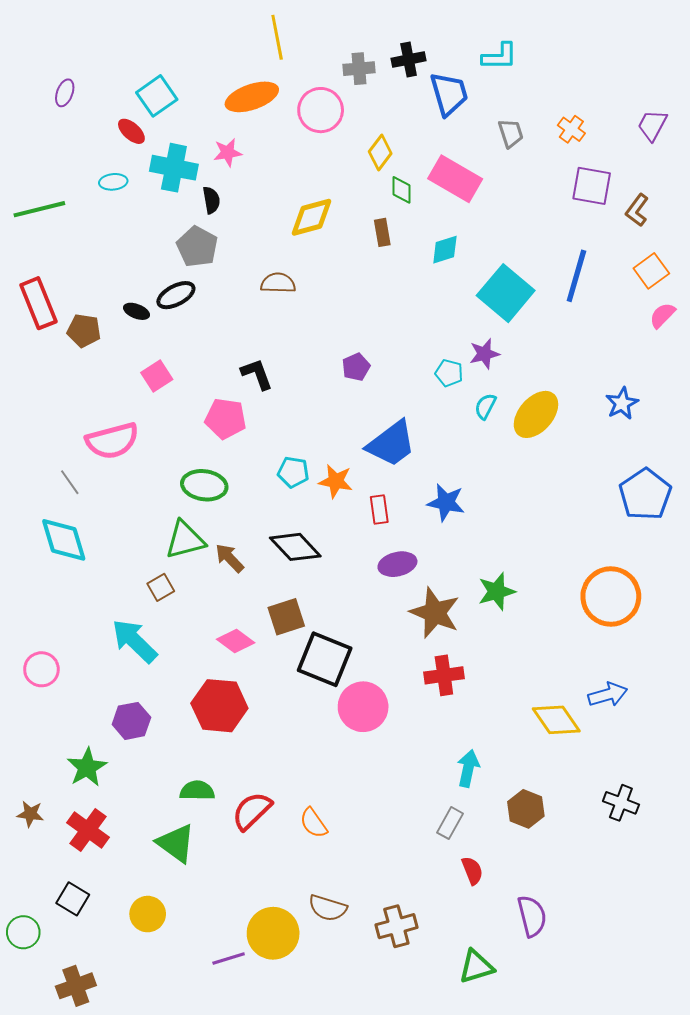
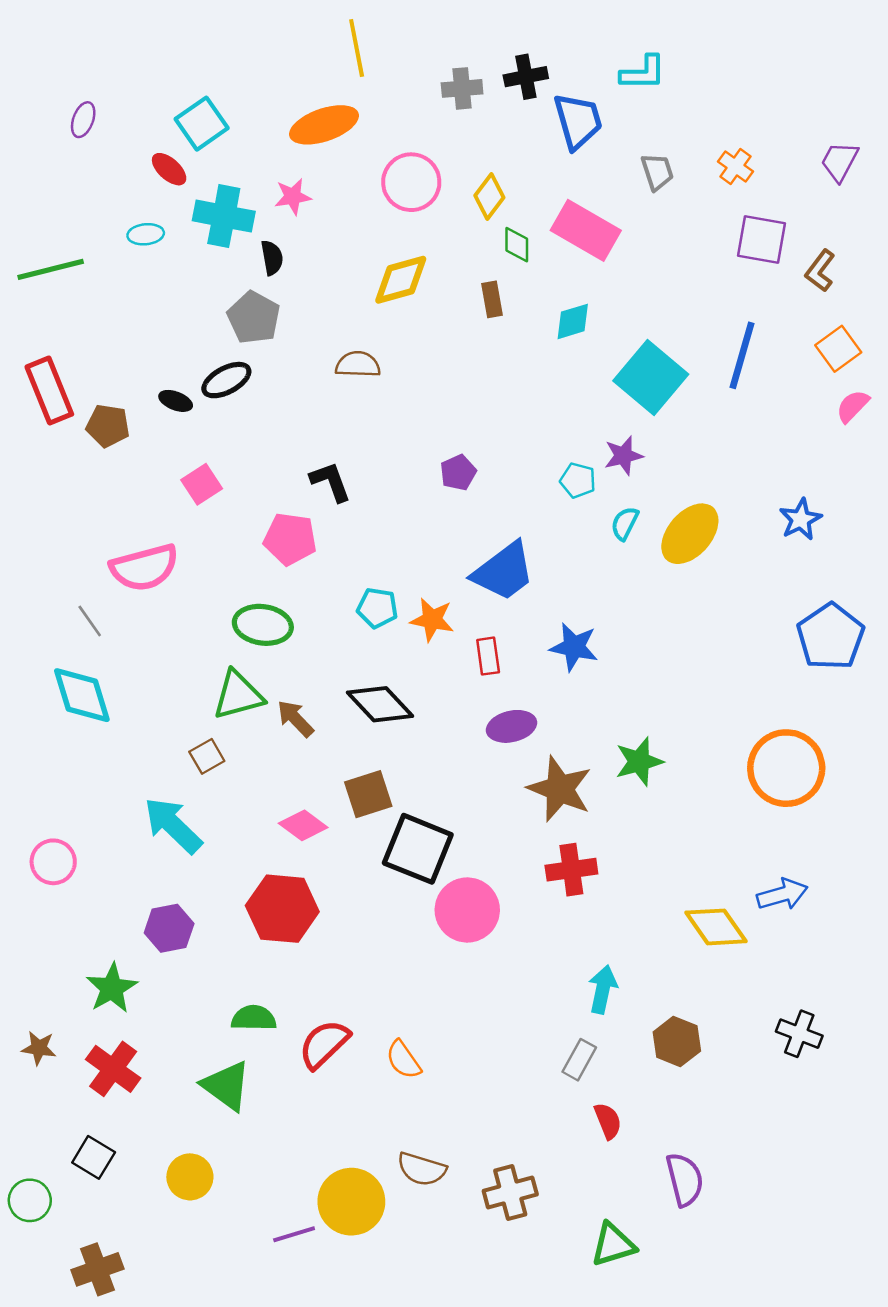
pink circle: (321, 110) -> (411, 182), moved

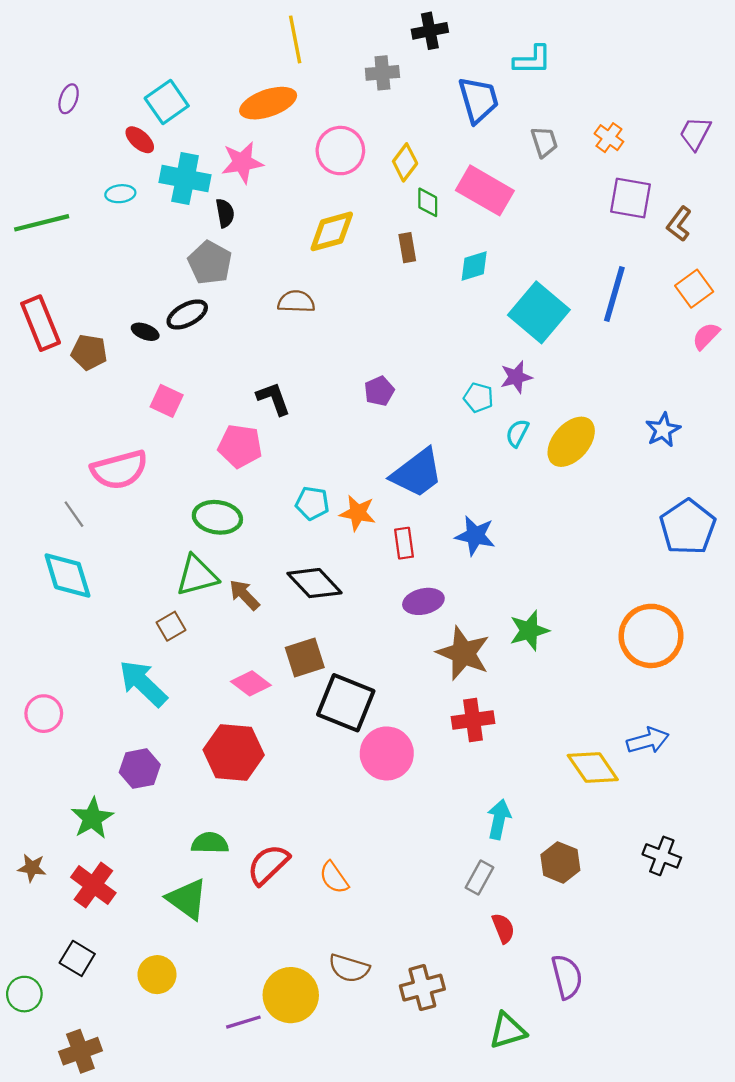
black cross: (526, 77) -> (430, 31), moved
pink star: (293, 196) -> (242, 162), size x1.4
pink square: (202, 484) -> (167, 401), turned -32

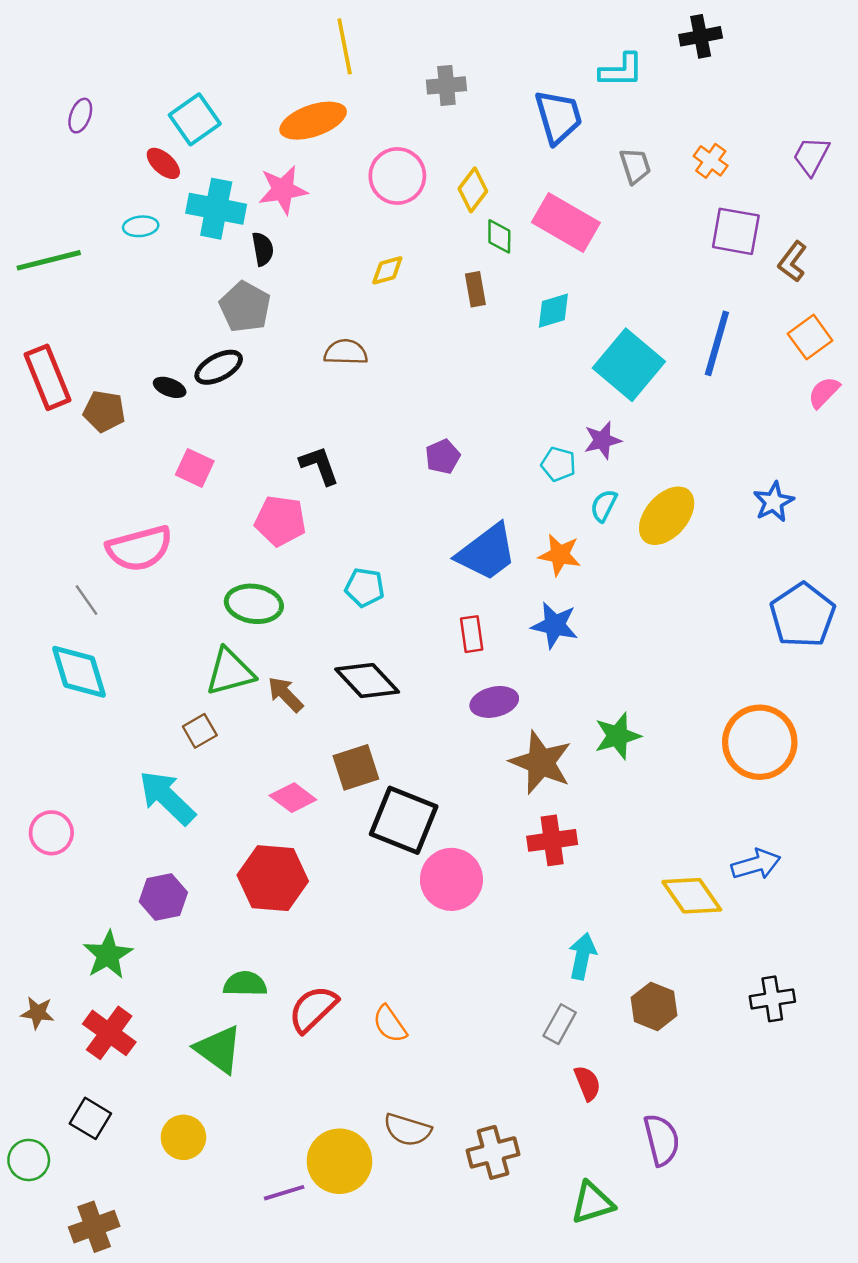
black cross: (430, 31) -> (701, 36), moved
yellow diamond: (332, 231) -> (387, 270), size x0.6
orange star: (358, 513) -> (560, 555), moved
black cross: (662, 856) -> (772, 999), turned -30

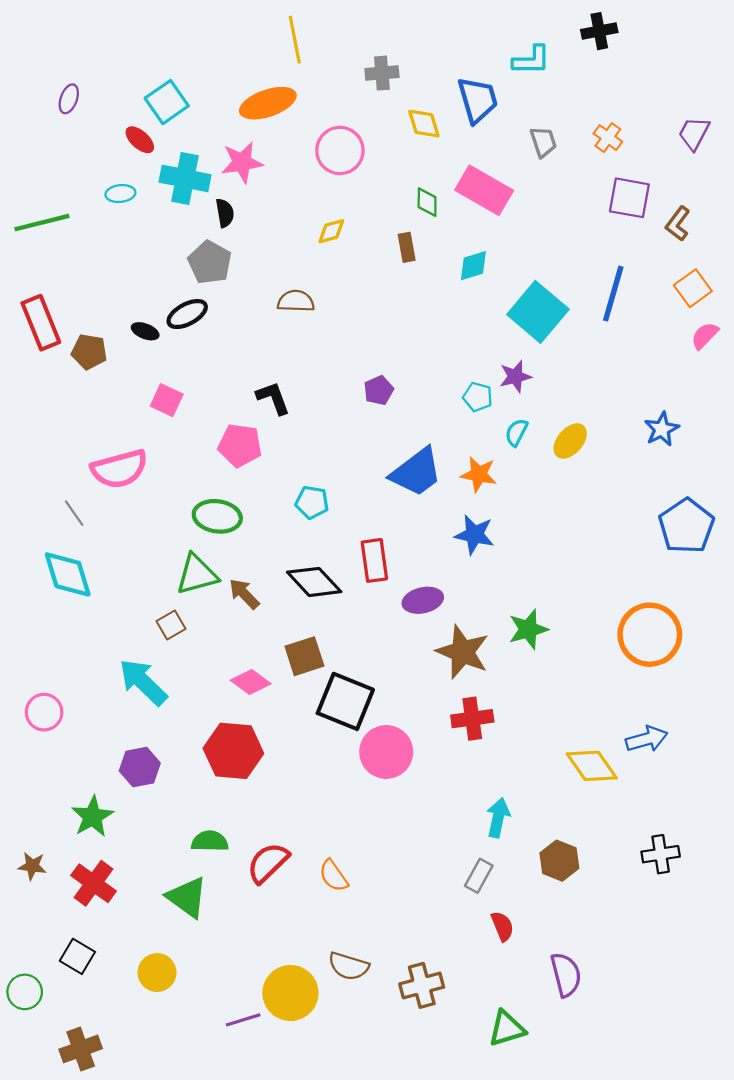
yellow diamond: (473, 190) -> (424, 124), moved, turned -54
yellow ellipse: (667, 516) -> (570, 441), size x0.7
red rectangle: (472, 634) -> (374, 560), moved, size x1.4

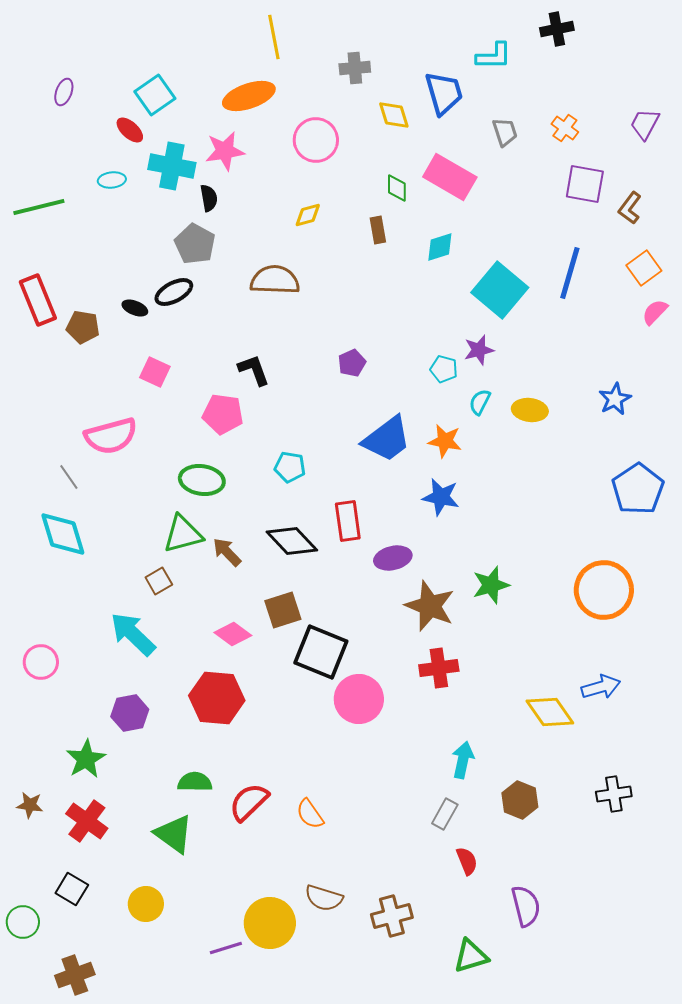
brown semicircle: (296, 301) -> (275, 280), size x1.4
yellow ellipse: (570, 441) -> (530, 410), turned 56

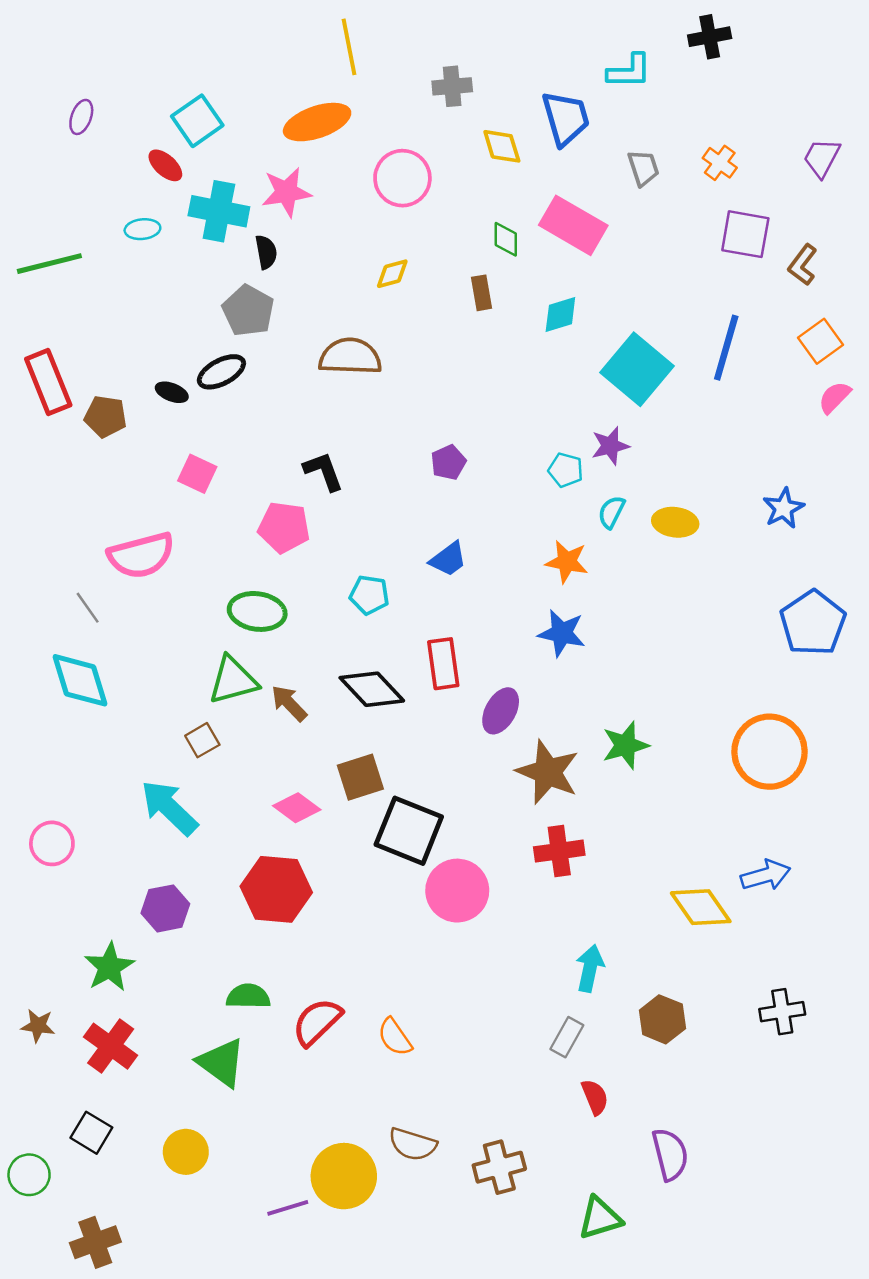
blue trapezoid: (387, 439) -> (448, 559), moved, size x0.6
purple ellipse: (393, 558) -> (501, 711), turned -48

